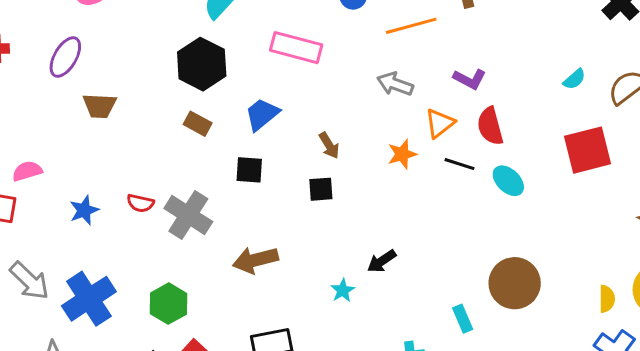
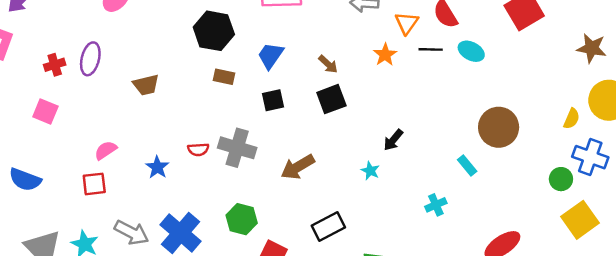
purple ellipse: (65, 57) -> (90, 59), moved
black square: (321, 189) -> (331, 99), size x1.4
yellow semicircle: (607, 299) -> (572, 119), turned 40

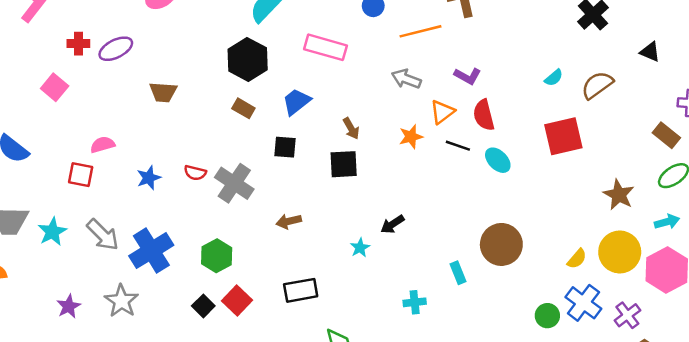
purple ellipse: (90, 59) -> (116, 49), turned 32
brown arrow: (298, 167) -> (289, 221), size x0.7

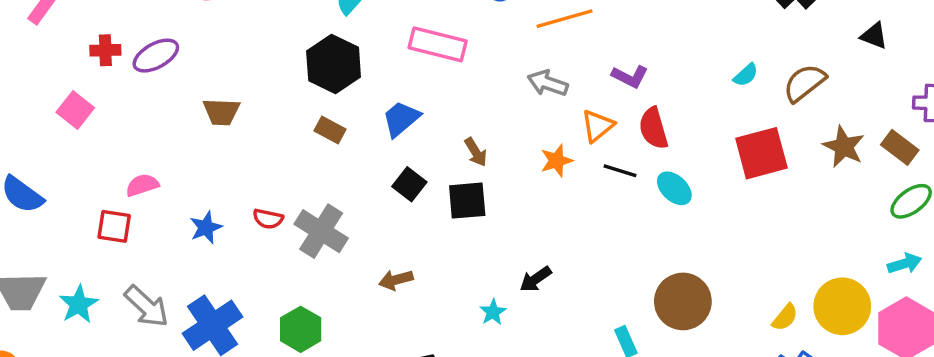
black square: (285, 147) -> (409, 184), moved, turned 35
brown star: (619, 195) -> (844, 147), moved

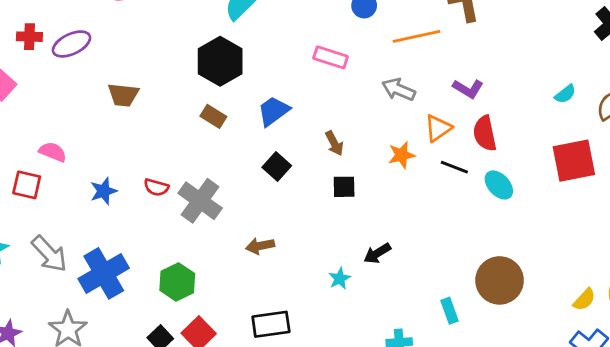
pink rectangle: (438, 44) -> (331, 57), moved, size x0.7
pink semicircle: (142, 185) -> (53, 152), turned 36
black square: (467, 201) -> (344, 187), moved, size x0.7

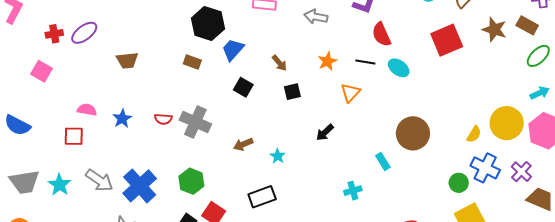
black hexagon: (220, 61) -> (208, 23), moved
orange triangle: (438, 128) -> (350, 93), moved
blue star: (104, 191) -> (122, 119), moved
cyan star: (340, 278) -> (278, 156), moved

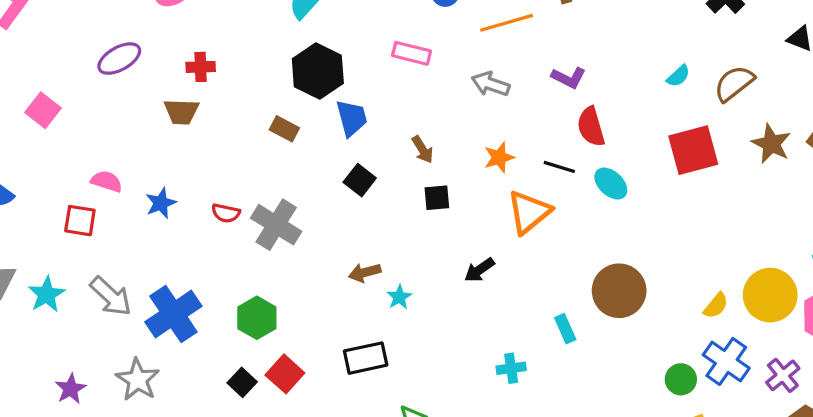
red cross: (54, 34) -> (201, 67), moved
blue trapezoid: (233, 50) -> (352, 118), turned 115
orange triangle: (350, 93) -> (529, 212), size x1.4
brown arrow: (243, 144) -> (365, 273), moved

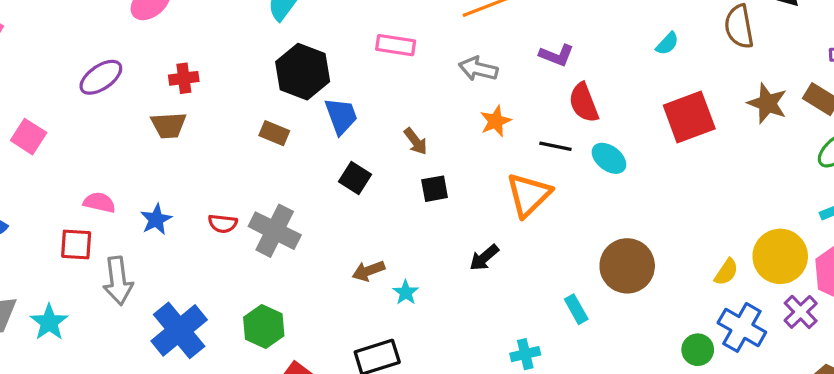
brown semicircle: (734, 83) -> (739, 27), moved, turned -57
orange star: (499, 157) -> (496, 121), moved
gray arrow: (111, 296) -> (118, 281), moved, turned 45
purple cross: (783, 375) -> (801, 312), moved

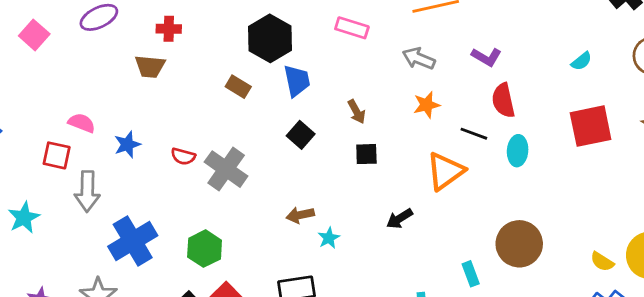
pink square: (29, 137) -> (34, 35), moved
cyan ellipse: (609, 158) -> (518, 151), turned 48
yellow semicircle: (726, 272) -> (602, 262), turned 80

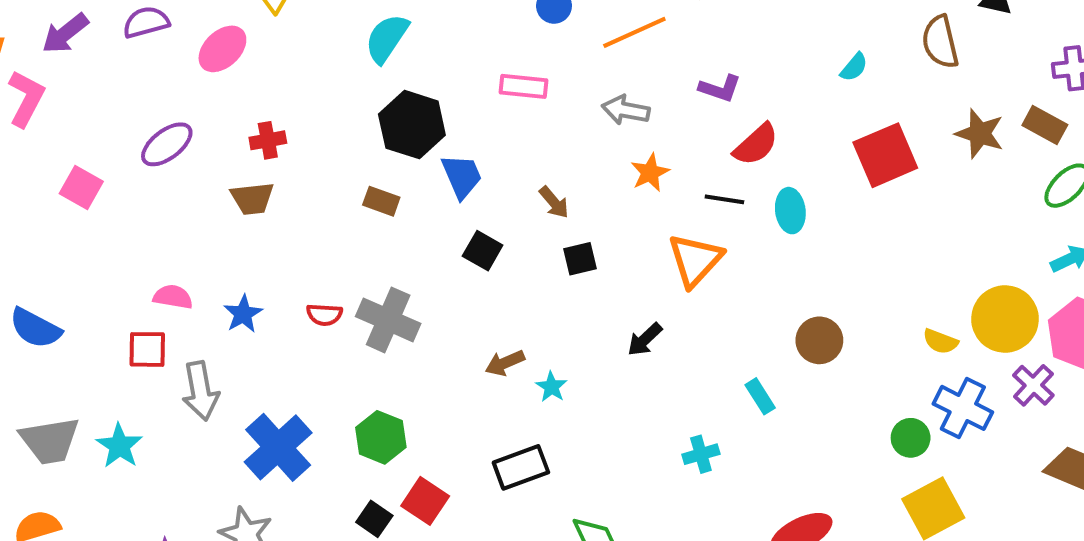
red semicircle: (503, 100) -> (756, 145), turned -108
brown circle: (519, 244) -> (819, 340), size x0.7

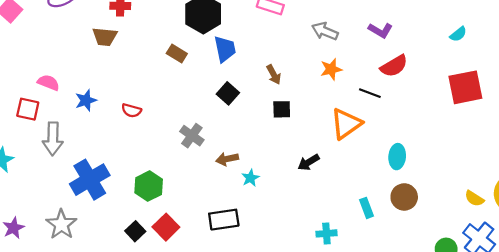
cyan ellipse: (790, 211) -> (397, 157), moved
gray cross: (388, 320) -> (192, 136), moved, size x0.7
brown circle: (819, 340) -> (404, 197), moved

